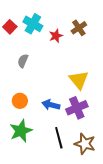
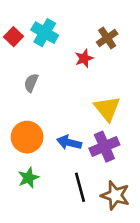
red star: (56, 36) -> (84, 58), moved
orange circle: (20, 101) -> (27, 137), size x1.5
green star: (21, 131) -> (28, 178), size x0.7

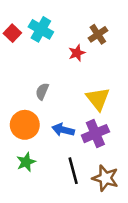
gray semicircle: (31, 83) -> (42, 91), moved

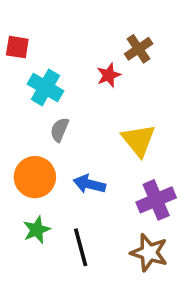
cyan cross: (41, 29) -> (45, 87), moved
red square: (12, 33) -> (17, 47), turned -35
purple cross: (95, 134) -> (156, 200), moved
black line: (73, 171) -> (81, 247), moved

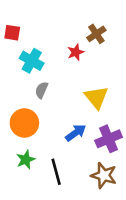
blue arrow: (89, 184) -> (76, 133), moved, turned 130

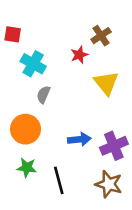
yellow triangle: (96, 97) -> (106, 83), moved
blue arrow: (76, 133) -> (79, 139), turned 30
green star: (26, 160) -> (27, 168), turned 30

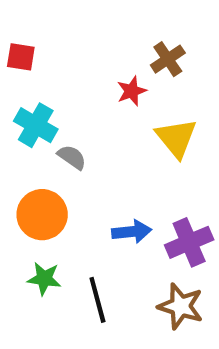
cyan cross: (33, 64) -> (36, 125), moved
gray semicircle: (43, 95) -> (72, 157), turned 102

